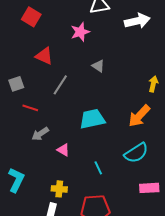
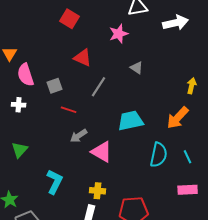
pink triangle: (63, 150) -> (102, 152), size x1.6
cyan semicircle: (136, 153) -> (159, 155), moved, turned -45
cyan line: (98, 168) -> (188, 157), moved

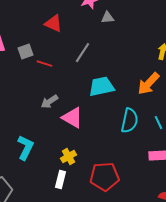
gray triangle: (137, 68) -> (107, 18), moved, turned -40
gray line: (99, 87) -> (82, 53), moved
red line: (69, 110) -> (44, 64), moved
yellow cross: (98, 191) -> (68, 157), turned -35

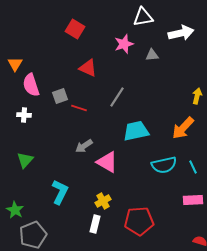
gray triangle: (107, 18) -> (152, 55), moved
cyan semicircle: (129, 121) -> (164, 165), turned 65

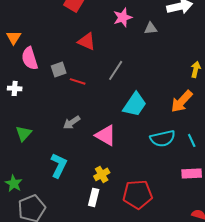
white cross: (24, 115) -> (15, 88), moved
cyan trapezoid: (136, 131) -> (135, 104), turned 136
gray arrow: (84, 146) -> (72, 122), moved

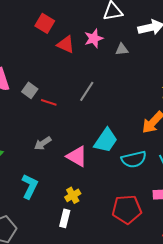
red triangle: (87, 41) -> (66, 44), moved
gray square: (59, 69) -> (30, 90), turned -35
cyan trapezoid: (135, 104) -> (106, 140), moved
red pentagon: (138, 194) -> (127, 209), moved

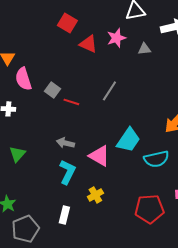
gray arrow: (43, 143) -> (65, 143), turned 48
cyan L-shape: (30, 186) -> (67, 172), moved
white rectangle: (65, 218) -> (64, 215), moved

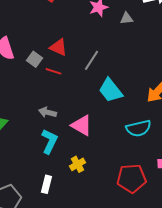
red triangle: (88, 44) -> (59, 47), moved
cyan trapezoid: (128, 140) -> (111, 90), moved, turned 108

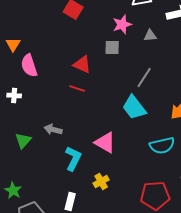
gray square: (35, 59) -> (112, 48), moved, turned -35
gray line: (92, 60) -> (144, 78), moved
gray arrow: (48, 112) -> (53, 130), moved

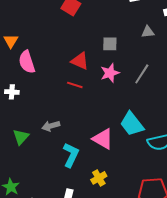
pink star: (122, 24) -> (110, 73), moved
cyan trapezoid: (134, 108) -> (132, 124), moved
gray arrow: (53, 130) -> (51, 126), turned -30

